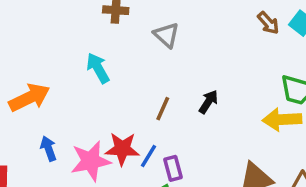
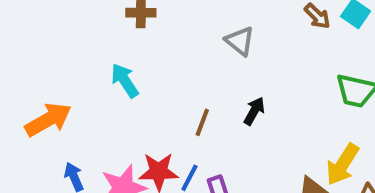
gray triangle: (166, 35) -> (240, 41), moved
yellow arrow: (282, 120) -> (343, 164), moved, turned -51

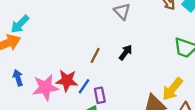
cyan arrow: (125, 81) -> (20, 24), moved, turned -108

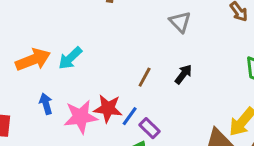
cyan arrow: (20, 24) -> (70, 58), moved
purple rectangle: (100, 95) -> (150, 128), turned -35

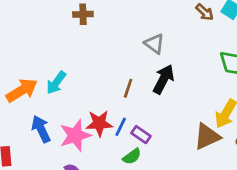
gray triangle: (180, 22) -> (154, 44), moved
black arrow: (183, 74) -> (164, 79), size x1.5
blue arrow: (46, 104) -> (41, 129), size x1.4

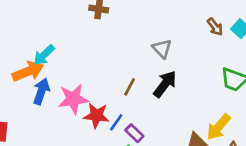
cyan arrow: (56, 83) -> (44, 55), moved
blue arrow: (41, 129) -> (41, 91), moved, turned 35
pink star: (75, 135) -> (73, 99), moved

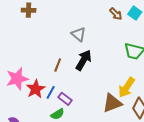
red star: (96, 116) -> (36, 89), turned -30

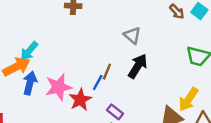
blue line: (51, 92) -> (98, 83), moved

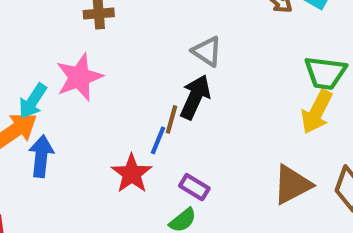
black arrow: (138, 66) -> (195, 97), moved
pink star: (59, 87) -> (79, 77), moved
yellow arrow: (188, 99) -> (317, 112), moved

